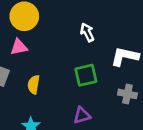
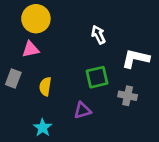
gray cross: (127, 94) -> (128, 96), moved
purple triangle: (82, 115) -> (82, 110), moved

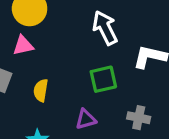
white arrow: (98, 35) -> (105, 28), size x1.5
gray cross: (128, 96) -> (139, 118), moved

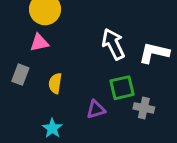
white arrow: (105, 28) -> (113, 44), moved
green square: (103, 79) -> (122, 88), moved

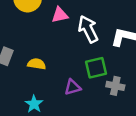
pink triangle: (39, 43) -> (60, 15), moved
yellow semicircle: (55, 83) -> (37, 64), turned 90

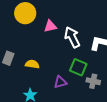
green square: (96, 68) -> (78, 67), turned 36

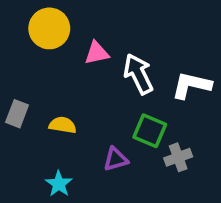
gray cross: (93, 81) -> (178, 157), turned -32

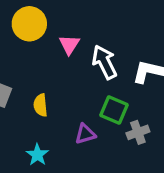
pink triangle: (97, 53) -> (69, 45), turned -45
yellow semicircle: (63, 125) -> (41, 105), turned -105

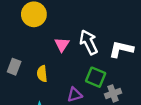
pink triangle: (69, 45) -> (62, 45), moved

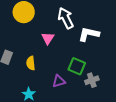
white arrow: (89, 42) -> (66, 18), moved
white L-shape: (121, 49) -> (89, 34), moved

